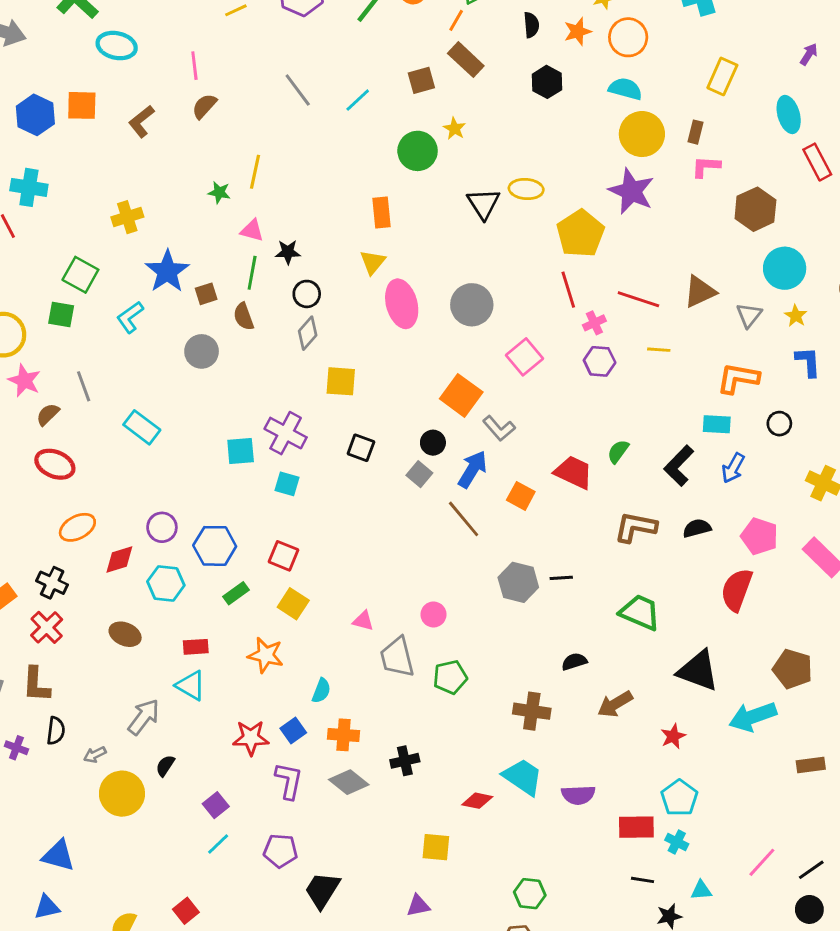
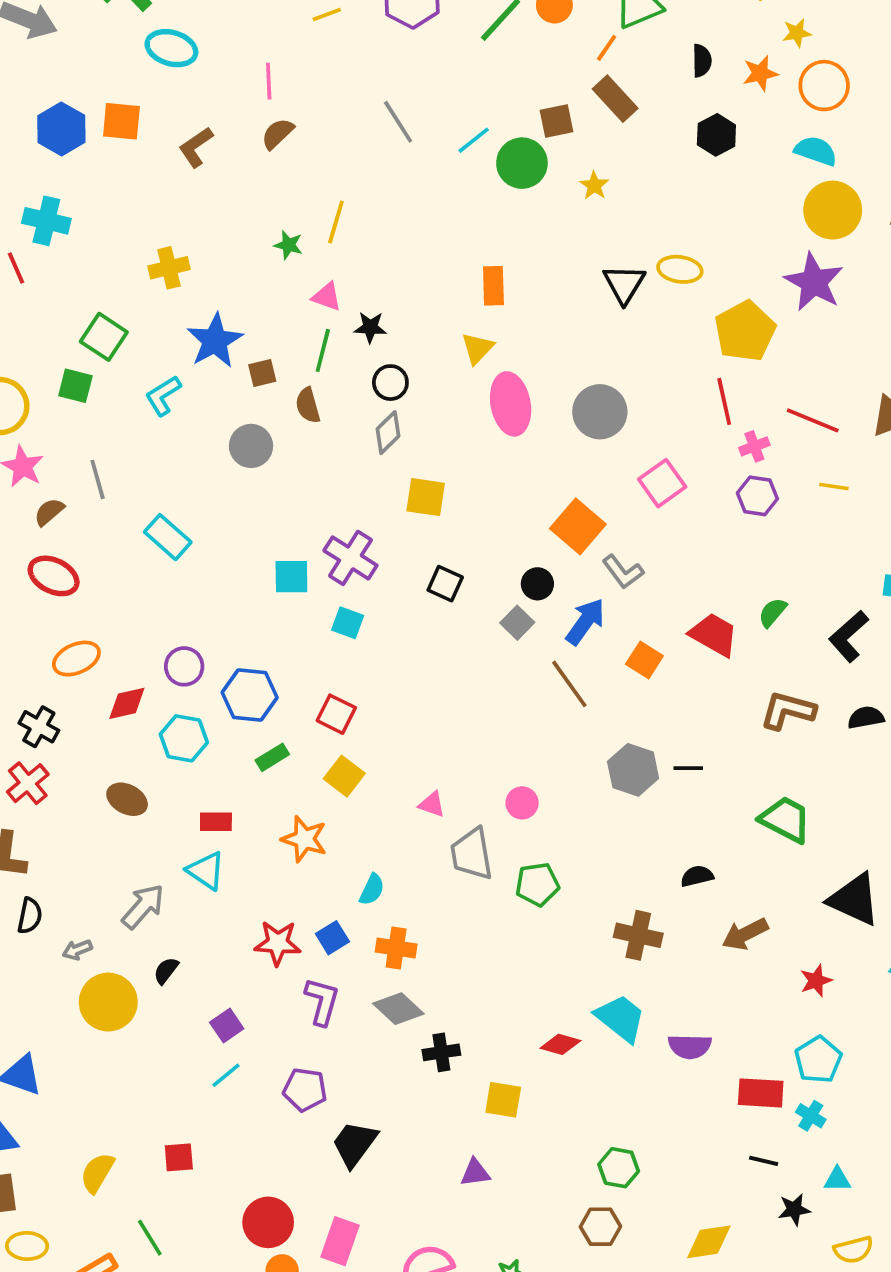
green circle: (418, 151) -> (522, 163), moved
black cross: (405, 761) -> (441, 1052), moved
red square: (186, 911) -> (179, 1157), turned 30

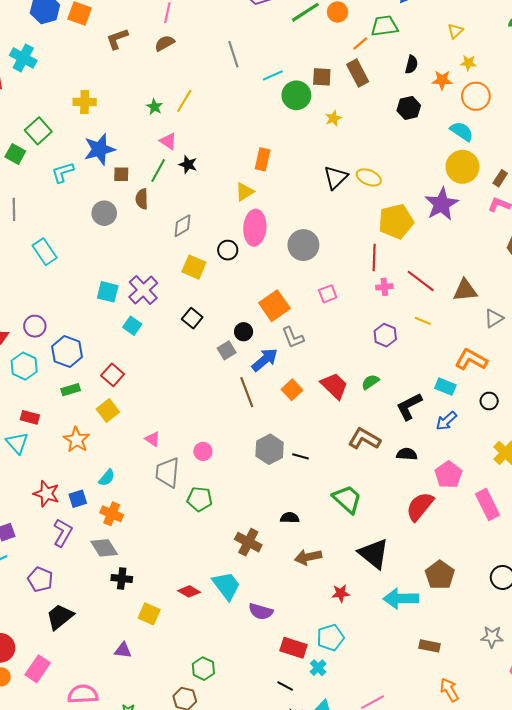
black circle: (390, 383) -> (228, 250), moved
pink square: (662, 483) -> (328, 294), size x0.7
purple hexagon: (757, 496) -> (385, 335), moved

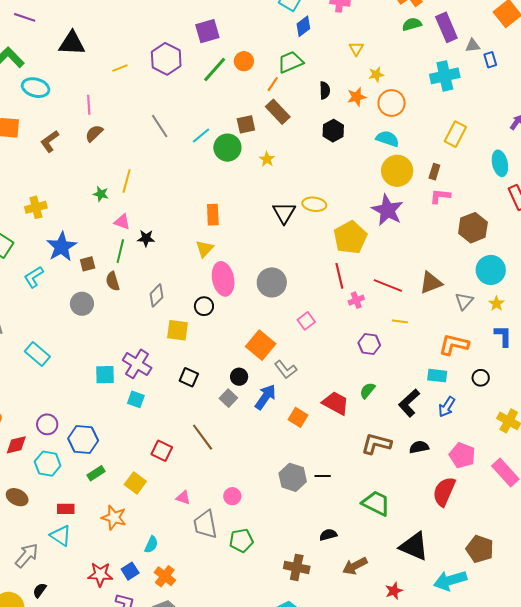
red square: (113, 375) -> (162, 451), moved
brown line: (247, 392) -> (203, 437), moved
orange cross: (112, 514) -> (165, 576), turned 30

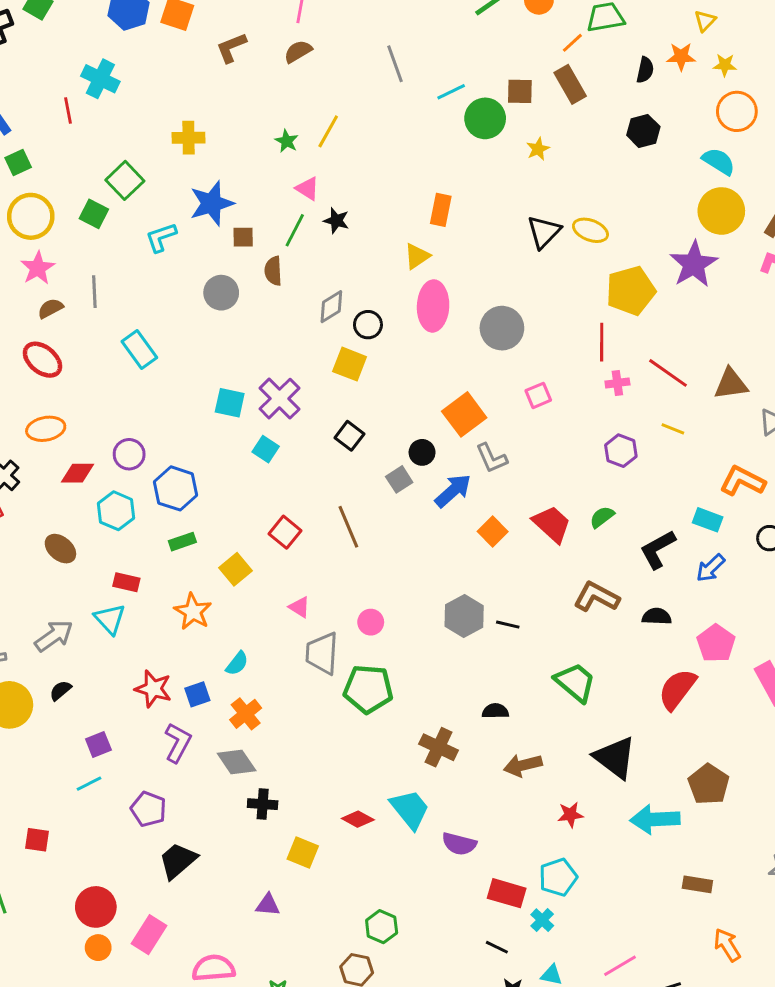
orange star: (357, 97) -> (681, 57), moved
black circle: (204, 306) -> (368, 325), moved
green pentagon: (241, 540) -> (368, 689), size x1.4

